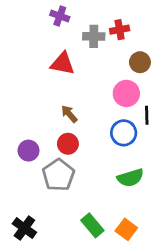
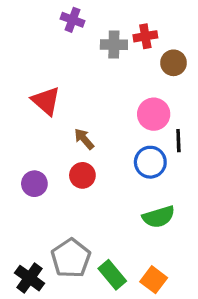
brown circle: (140, 62) -> (173, 63), moved
red triangle: (62, 64) -> (46, 101), moved, turned 30
gray pentagon: (58, 175) -> (71, 258), moved

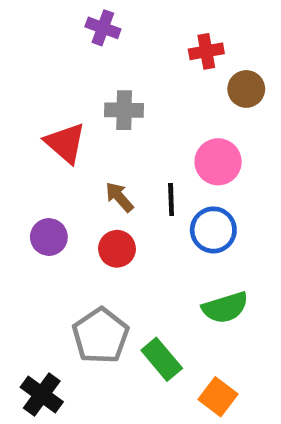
gray cross: (114, 45) -> (124, 110), moved
black line: (178, 141) -> (171, 199), moved
purple circle: (34, 184) -> (49, 237), moved
gray pentagon: (71, 258) -> (101, 336), moved
green rectangle: (112, 275) -> (162, 359), moved

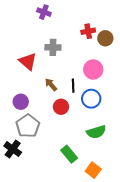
red cross: (206, 51) -> (88, 31), moved
red circle: (117, 249) -> (61, 107), moved
gray pentagon: (101, 336) -> (28, 126), moved
black cross: (42, 394) -> (13, 149), moved

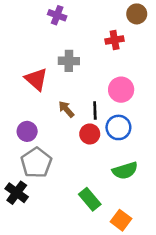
brown circle: (105, 38) -> (137, 14), moved
red circle: (61, 107) -> (90, 134), moved

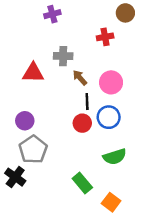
purple cross: (57, 15) -> (52, 14), turned -35
red triangle: (36, 79) -> (33, 73), turned -40
brown arrow: (66, 109) -> (80, 78), moved

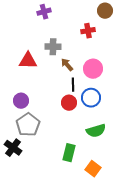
green rectangle: (82, 183) -> (69, 153), turned 54

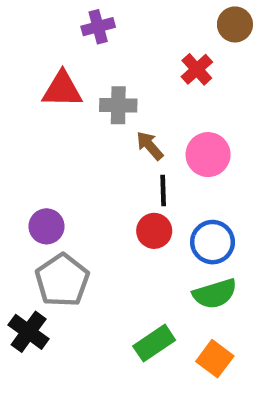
red cross: (88, 31) -> (197, 69), turned -32
red triangle: (28, 61) -> (62, 90), moved
blue circle: (91, 98) -> (213, 242), moved
green rectangle: (69, 153) -> (154, 343), turned 42
orange square: (93, 169) -> (215, 359), moved

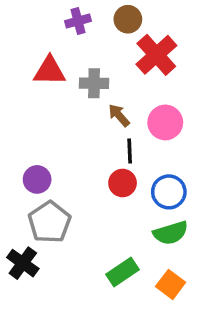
brown circle: (235, 24) -> (128, 19), moved
red cross: (197, 69) -> (156, 55), size x1.6

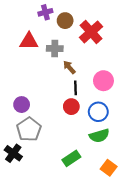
brown circle: (128, 19) -> (65, 21), moved
pink circle: (165, 122) -> (103, 81), moved
orange square: (171, 284) -> (109, 168), moved

